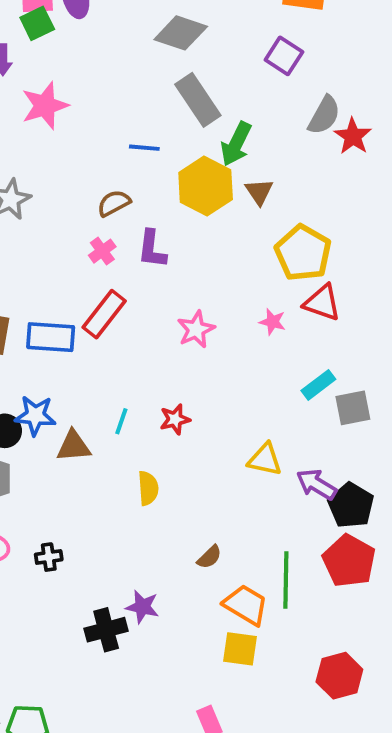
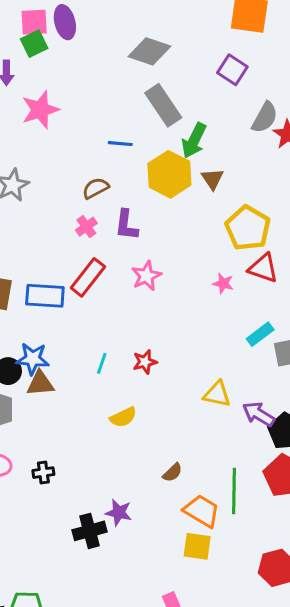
pink star: (196, 329) -> (146, 276), moved
brown triangle: (74, 446) -> (40, 383), moved
yellow semicircle: (148, 488) -> (123, 417), turned 68

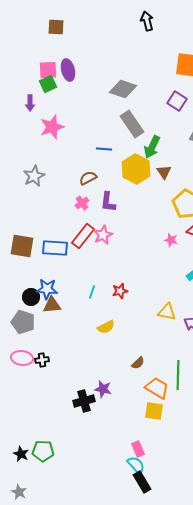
pink star: (146, 276) -> (103, 235), moved
black cross: (43, 473) -> (42, 360), moved

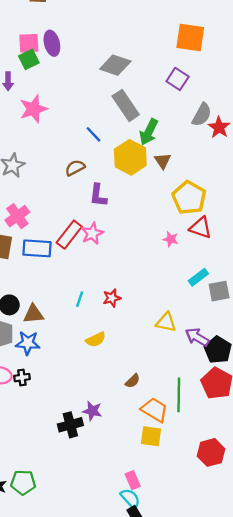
blue line: (104, 149) -> (93, 134), turned 42
pink cross: (82, 203) -> (17, 216), moved, size x1.5
blue star: (47, 289) -> (28, 343), moved

